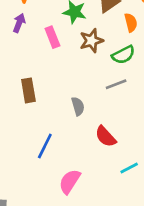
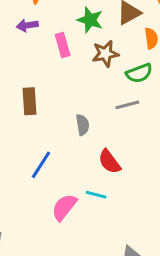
purple arrow: (19, 23) -> (27, 25), turned -126
cyan line: (129, 168) -> (96, 195), moved, turned 36

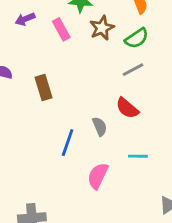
gray semicircle: (83, 125) -> (100, 126), moved
red semicircle: (110, 162) -> (127, 108), moved
cyan line: (96, 195) -> (138, 156), moved

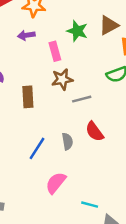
brown star: (102, 28) -> (62, 79), moved
gray line: (133, 70) -> (82, 99), moved
cyan line: (138, 156) -> (90, 205), moved

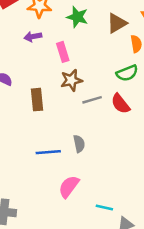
green star: (77, 31) -> (77, 17), moved
red semicircle: (95, 132) -> (120, 104), moved
blue line: (37, 148) -> (48, 152), turned 55

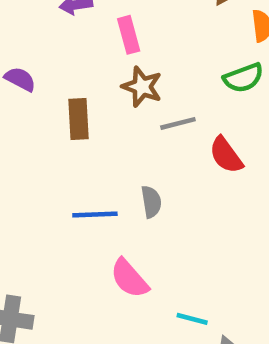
brown star: (71, 80) -> (142, 87), turned 30
red semicircle: (120, 104) -> (226, 155), moved
pink semicircle: (69, 187) -> (129, 278), turned -80

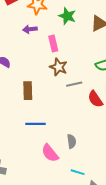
brown rectangle: (78, 119) -> (28, 91), moved
gray semicircle: (151, 202) -> (72, 141), moved

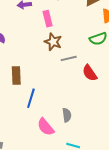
brown rectangle: (28, 91) -> (16, 76), moved
blue line: (35, 124) -> (31, 98), turned -72

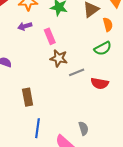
red semicircle: (90, 73) -> (100, 83), turned -36
blue line: (31, 98) -> (37, 128), moved

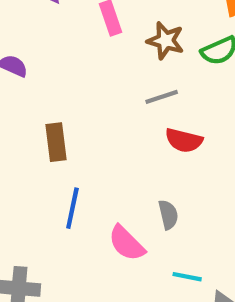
brown star: (59, 58) -> (166, 41), moved
red semicircle: (100, 83) -> (184, 140), moved

